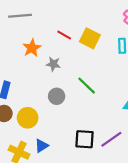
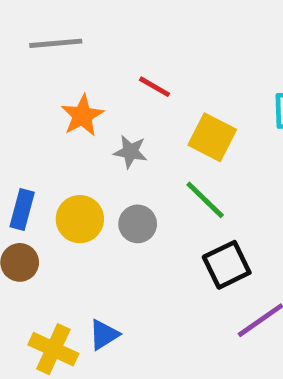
yellow square: (90, 38) -> (212, 137), moved
yellow circle: (28, 118) -> (80, 219), moved
black square: (85, 139) -> (227, 265), moved, turned -30

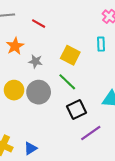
red line: (155, 87) -> (39, 24), moved
gray circle: (138, 224) -> (39, 92), size x1.5
blue triangle: (104, 335) -> (30, 148), moved

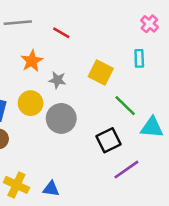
green line: (67, 82) -> (125, 106), moved
yellow circle: (14, 90) -> (31, 103), moved
blue triangle: (30, 148) -> (51, 189), turned 40

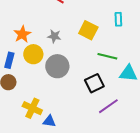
orange star: (32, 61) -> (22, 34), moved
green line: (125, 106) -> (107, 56), turned -30
yellow cross: (16, 185) -> (32, 108), moved

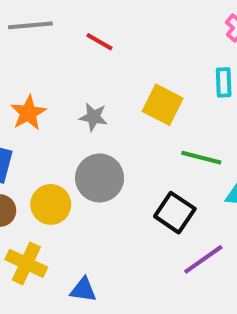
yellow circle: (33, 54) -> (51, 204), moved
black square: (94, 83) -> (175, 213), turned -30
yellow cross: (32, 108) -> (26, 263), moved

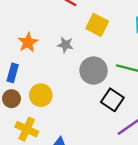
yellow square: (163, 105) -> (97, 25), moved
gray circle: (100, 178) -> (94, 71), moved

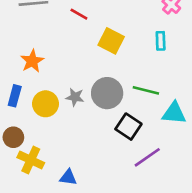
gray star: (65, 45) -> (75, 97), moved
yellow circle: (41, 95) -> (46, 104), moved
brown circle: (11, 99) -> (13, 137), moved

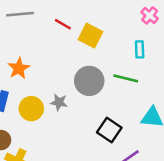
yellow square: (111, 41) -> (90, 36), moved
green line: (146, 90) -> (126, 78), moved
gray circle: (107, 93) -> (89, 81), moved

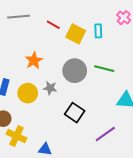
cyan rectangle: (140, 49) -> (98, 31), moved
orange star: (19, 68) -> (34, 60), moved
black square: (109, 130) -> (75, 113), moved

